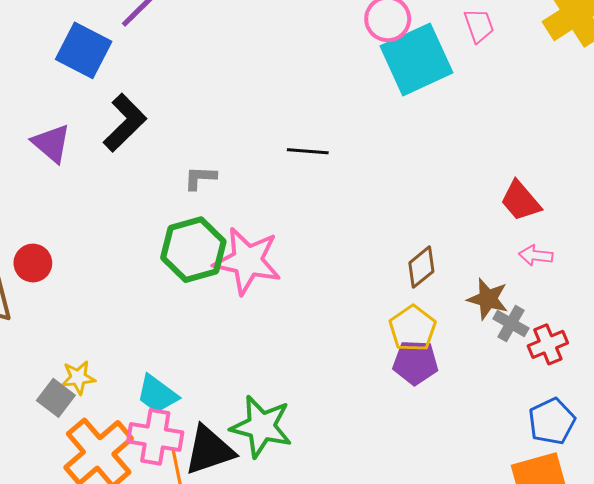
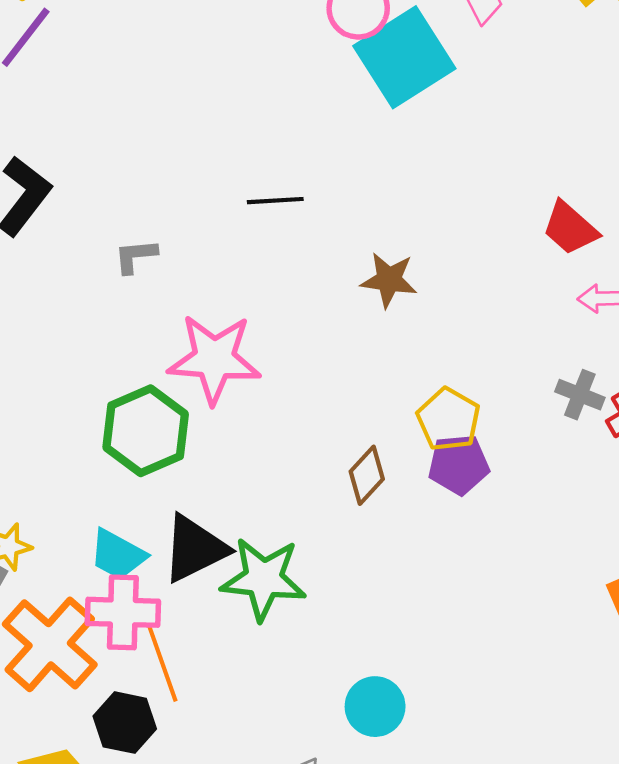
green hexagon: (193, 250) -> (146, 431), moved
brown diamond: (421, 267) -> (367, 475), moved
brown star: (488, 299) -> (389, 280), moved
black triangle: (209, 450) -> (195, 549), moved

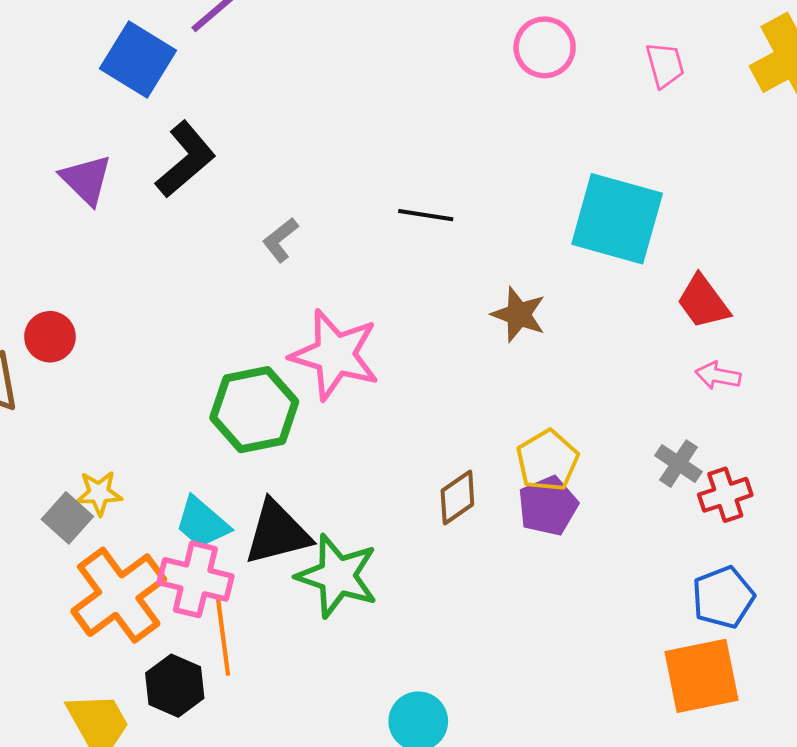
cyan square: (404, 57) -> (617, 219), moved, turned 36
gray L-shape: (136, 256) -> (280, 240), turned -45
purple pentagon: (459, 464) -> (548, 506), turned -30

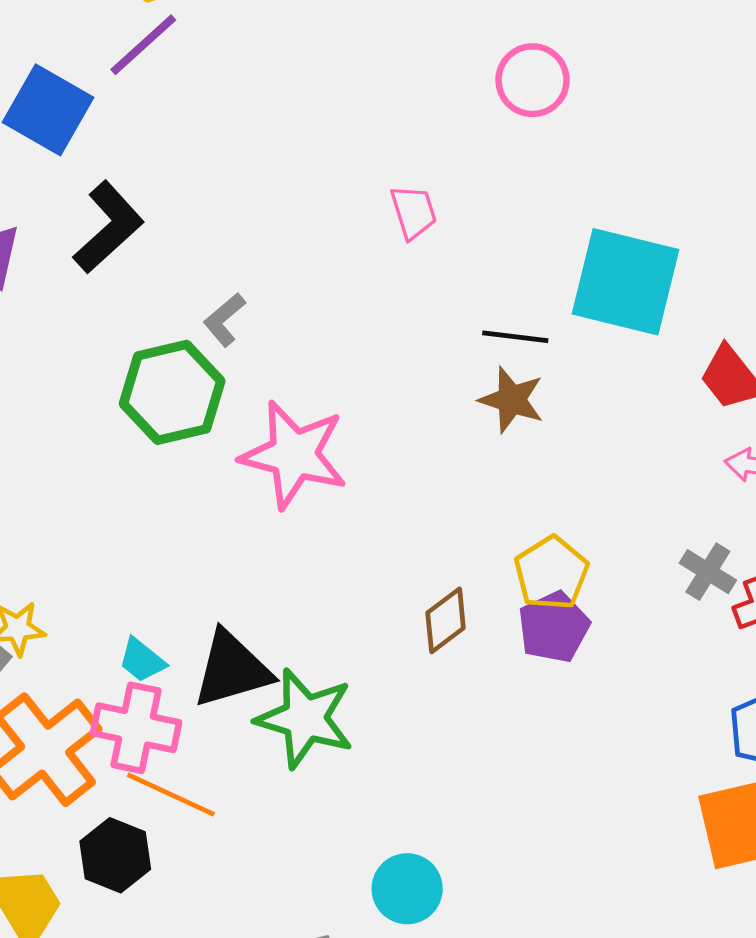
pink trapezoid: (665, 65) -> (413, 212), moved
black line: (426, 215) -> (515, 337), moved
green hexagon: (254, 410) -> (172, 392), moved
cyan trapezoid: (202, 523) -> (142, 660), size x0.7
orange line: (223, 636) -> (171, 794), turned -56

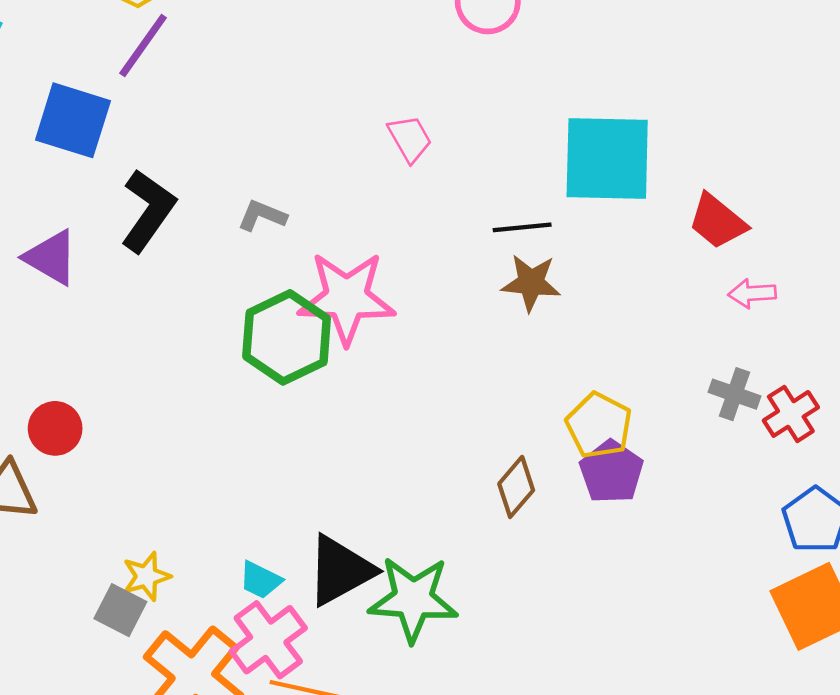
gray L-shape: (224, 320) -> (262, 216), moved, turned 75
green hexagon: (172, 392) -> (287, 337), moved
pink star: (294, 455) -> (347, 298), moved
pink cross: (136, 728) -> (268, 640), turned -36

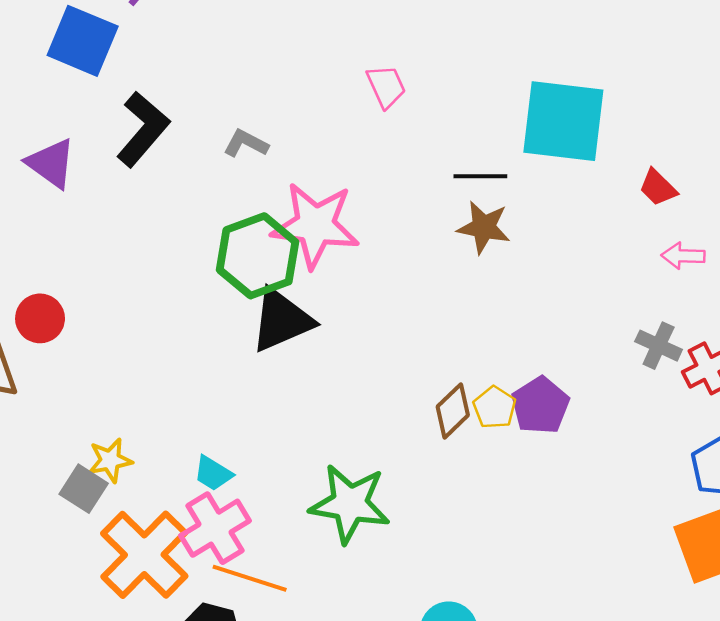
red trapezoid: (717, 221) -> (658, 188), size x0.7
yellow pentagon: (599, 425) -> (495, 408), moved, size x0.7
black triangle: (340, 570) -> (282, 320), moved

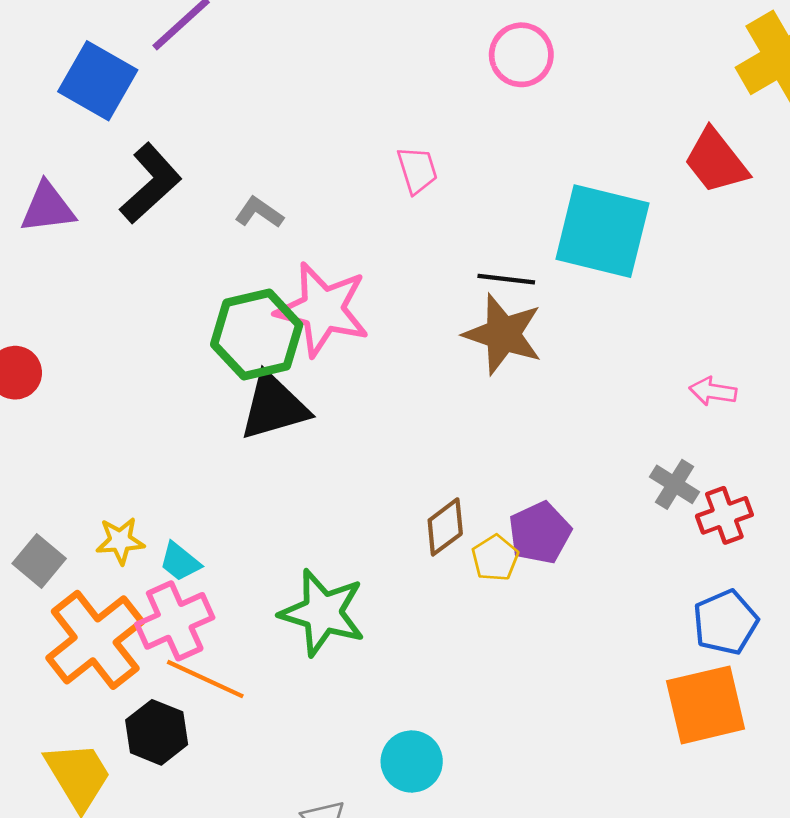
purple triangle: (51, 163) -> (48, 208), turned -50
red trapezoid: (658, 188) -> (716, 161), moved, size x1.6
brown star: (484, 227) -> (503, 334), size x1.4
yellow pentagon: (495, 408) -> (495, 558), moved
yellow star: (110, 460) -> (120, 541), moved

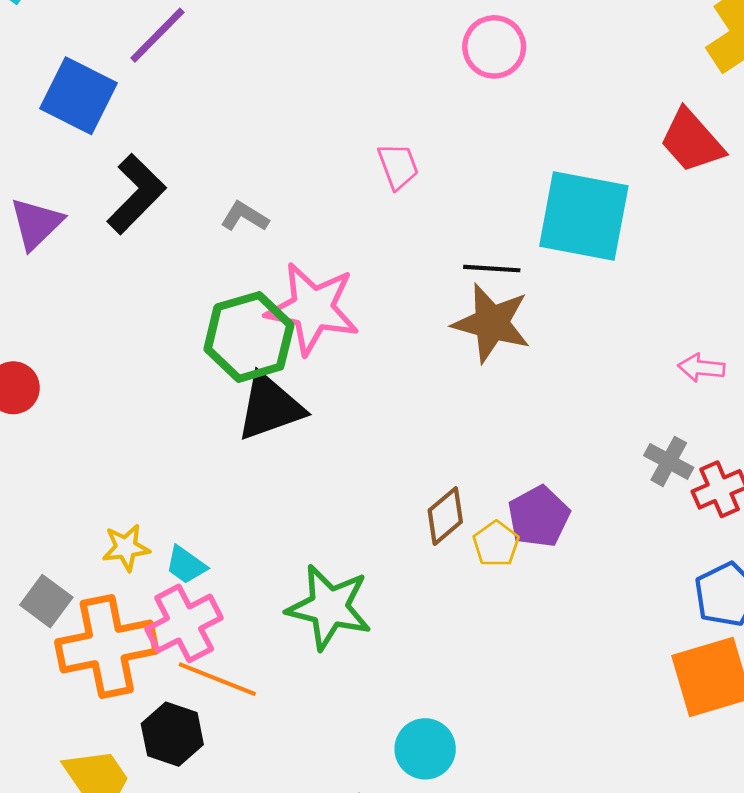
purple triangle: (48, 208) -> (36, 224), turned -34
gray square: (39, 561) -> (46, 601), moved
orange cross: (95, 640) -> (107, 647), turned 30

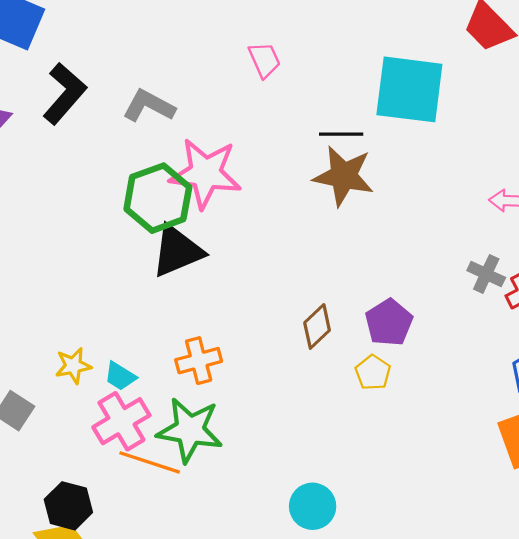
gray L-shape: (245, 217) -> (149, 106), size x1.4
yellow pentagon: (496, 544) -> (373, 372), moved
green star: (329, 607) -> (190, 430), moved
orange cross: (107, 647) -> (199, 361), moved, size x0.6
black hexagon: (172, 734) -> (68, 506), moved

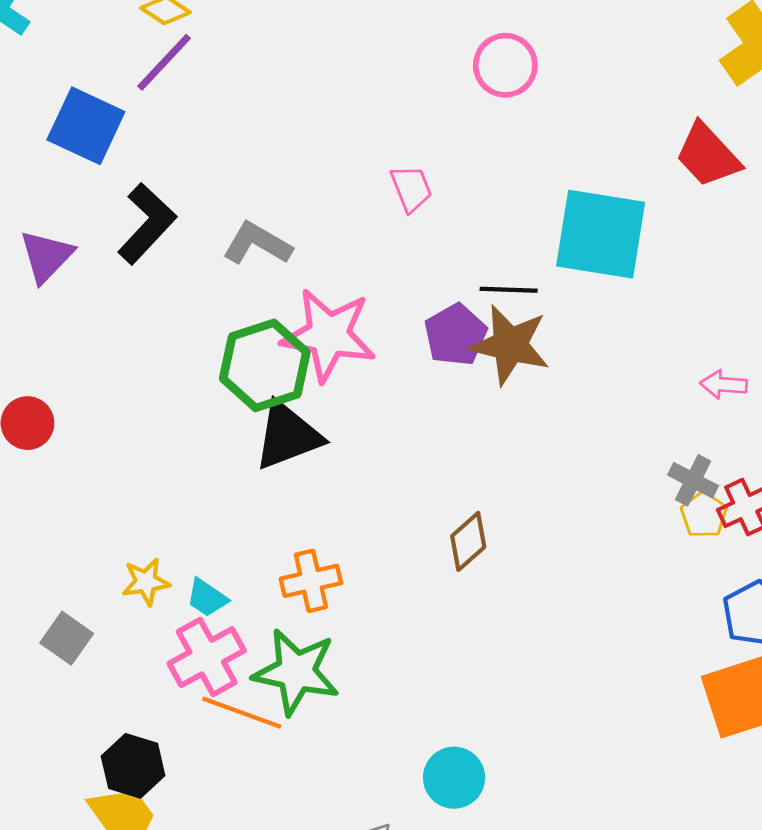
purple pentagon: (389, 322) -> (455, 335), moved
yellow pentagon: (373, 372) -> (704, 515), moved

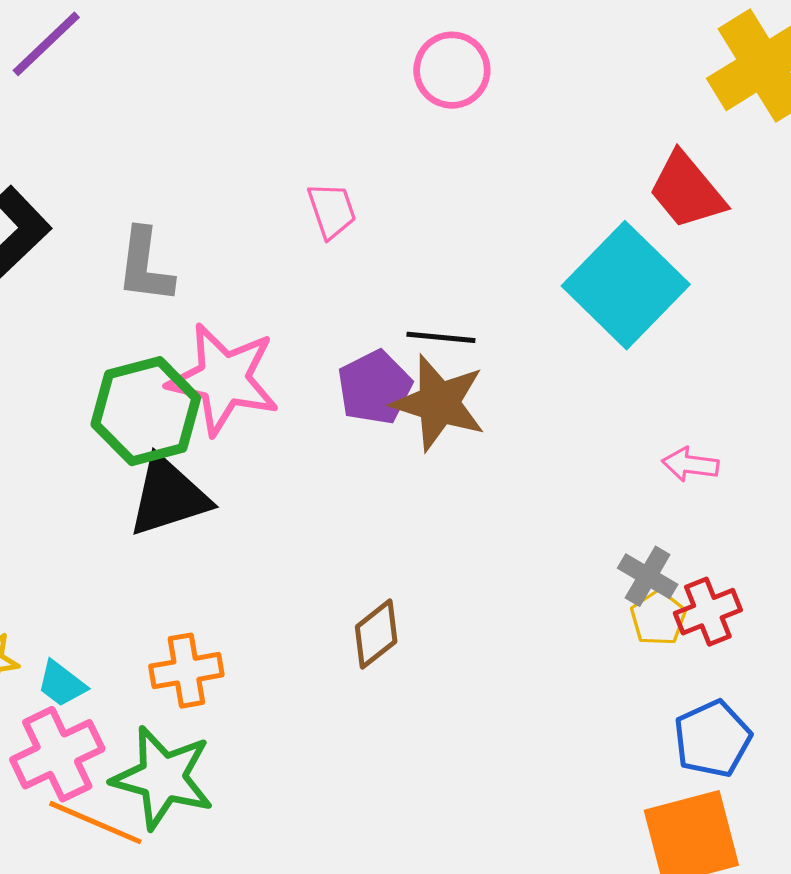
cyan square: (601, 234) -> (626, 285), moved, turned 32
gray L-shape: (257, 244) -> (145, 266), turned -116

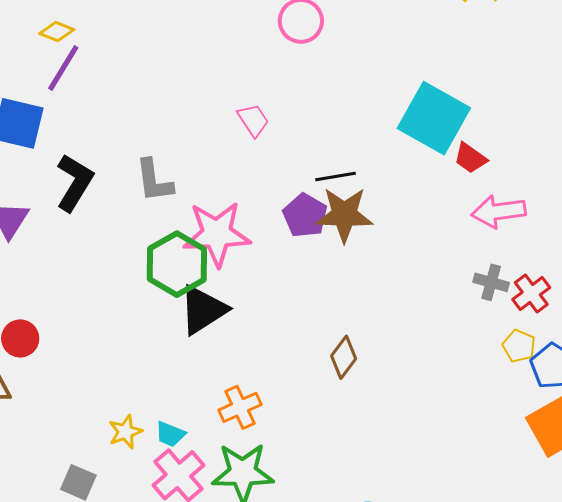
red trapezoid: (687, 191) -> (470, 158), moved, size x0.7
pink arrow: (690, 464) -> (499, 211), size x1.6
yellow pentagon: (658, 618) -> (519, 346), moved

